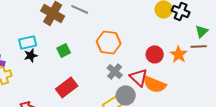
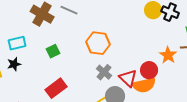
red circle: (155, 54) -> (149, 70), moved
black star: (31, 55) -> (14, 64), moved
orange semicircle: (155, 84) -> (144, 85), turned -35

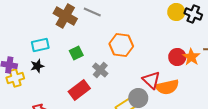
red circle: (149, 70) -> (177, 57), moved
gray cross: (104, 72) -> (100, 70), moved

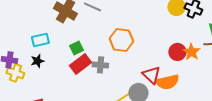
gray cross: (100, 70) -> (100, 65), turned -35
yellow cross: (15, 78) -> (15, 73), turned 36
red rectangle: (79, 90) -> (80, 64), moved

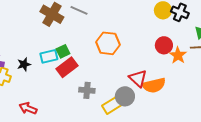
cyan rectangle: (40, 40) -> (49, 56), moved
red circle: (177, 52) -> (164, 45), moved
gray cross: (100, 65) -> (87, 90), moved

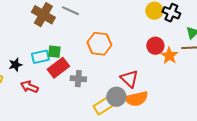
green square: (63, 51) -> (54, 52), turned 32
orange semicircle: (154, 85) -> (136, 99), moved
gray cross: (87, 90) -> (78, 79), moved
red arrow: (28, 108) -> (29, 87), moved

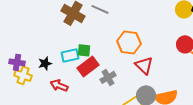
gray cross: (78, 79) -> (108, 77), turned -35
red triangle: (129, 79) -> (144, 65), moved

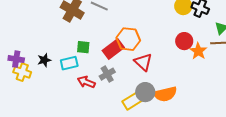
cyan rectangle: (70, 55) -> (69, 63), moved
red rectangle: (88, 66) -> (113, 49), moved
red arrow: (59, 85) -> (86, 82), moved

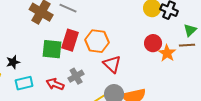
green square: (83, 47) -> (52, 49), size x1.5
red rectangle: (113, 49) -> (70, 40), moved, turned -35
cyan rectangle: (69, 63) -> (24, 83), moved

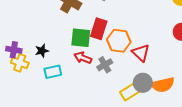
orange hexagon: (97, 41) -> (119, 41), moved
red arrow: (55, 84) -> (83, 58), moved

